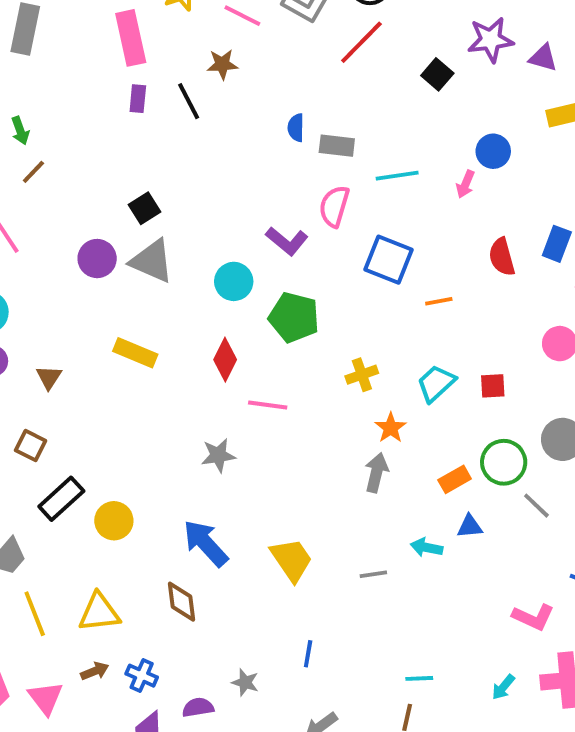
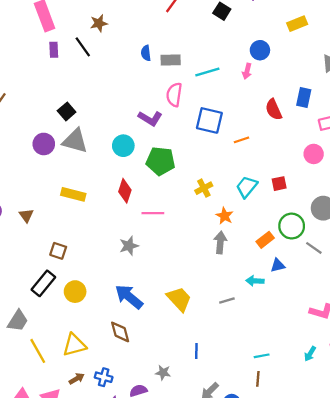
brown square: (31, 446) -> (58, 251), moved

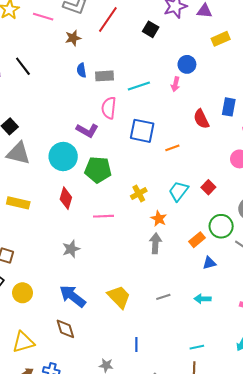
brown star: (99, 23) -> (73, 38), moved
cyan circle: (123, 146) -> (63, 157), size x1.4
red square: (279, 184) -> (208, 187), turned -32
pink line: (153, 213) -> (104, 216), moved
cyan arrow: (255, 281) -> (203, 299), moved

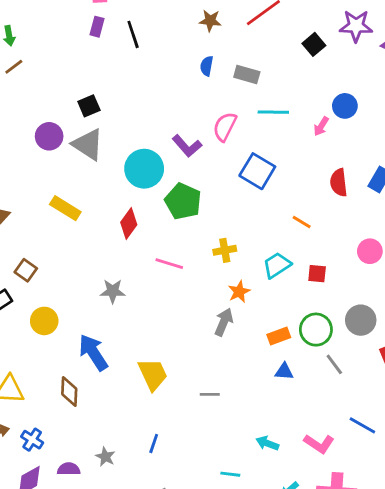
gray rectangle: (105, 76) -> (247, 74), moved
orange line: (172, 148) -> (302, 222), moved, turned 32
red square: (208, 187) -> (317, 274), turned 32
yellow circle: (23, 293) -> (44, 321), moved
cyan arrow: (203, 299) -> (267, 443), moved

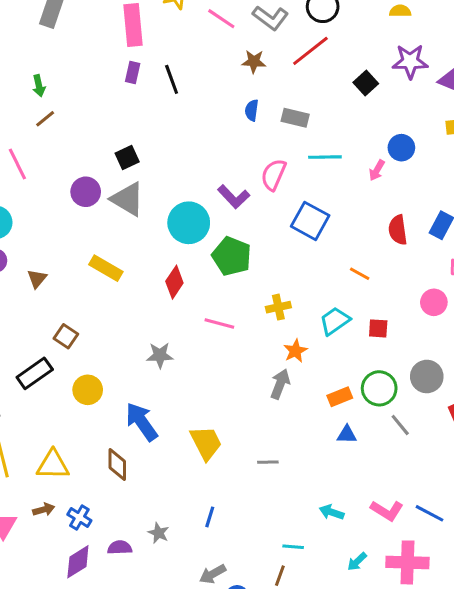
blue line: (362, 425) -> (430, 513), moved

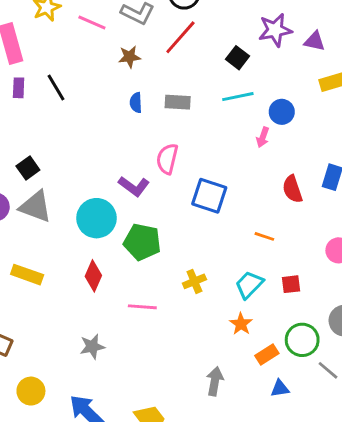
cyan line: (325, 157) -> (238, 97), moved
orange star: (295, 351) -> (241, 324), moved
gray arrow: (280, 384) -> (215, 381), moved

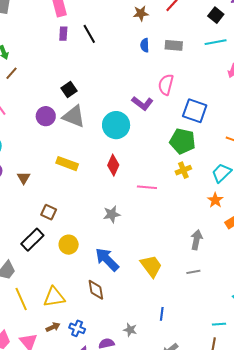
green pentagon: (142, 242) -> (183, 141), moved

